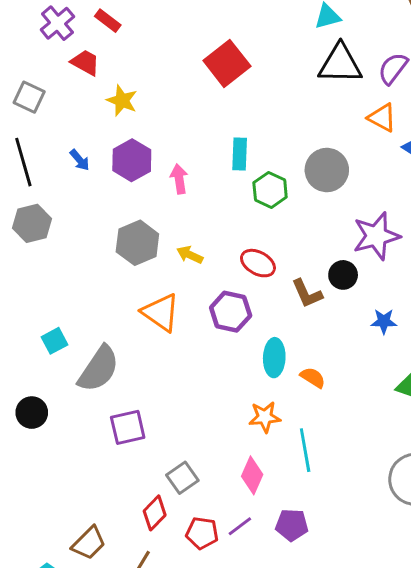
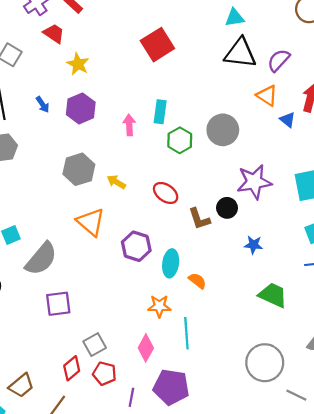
pink arrow: (179, 179) -> (129, 125), moved
purple hexagon: (231, 312) -> (136, 246), moved
purple pentagon: (292, 525) -> (171, 387), size x1.5
purple line: (240, 526) -> (131, 397), moved, turned -48
red pentagon: (202, 533) -> (104, 373), moved

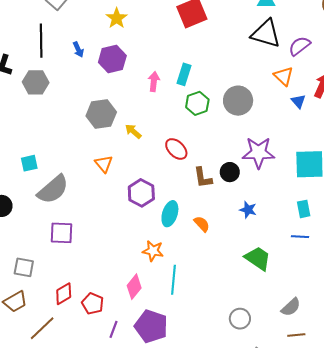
orange triangle: (91, 222) -> (104, 164), size x0.7
orange semicircle: (197, 281) -> (202, 224), moved
gray square: (95, 345) -> (24, 267), moved, turned 30
gray circle: (265, 363) -> (240, 319), size x0.6

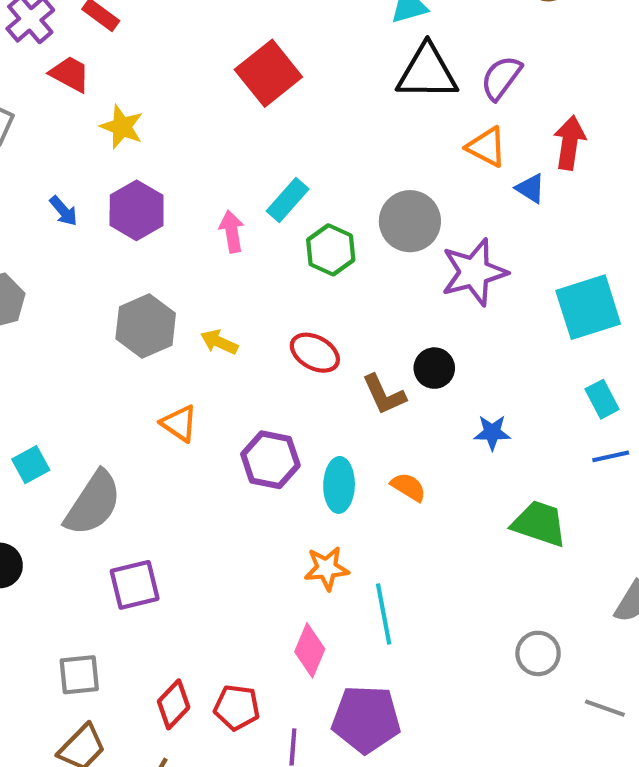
cyan rectangle: (184, 74) -> (288, 200), turned 40
purple star: (258, 153) -> (474, 272), moved

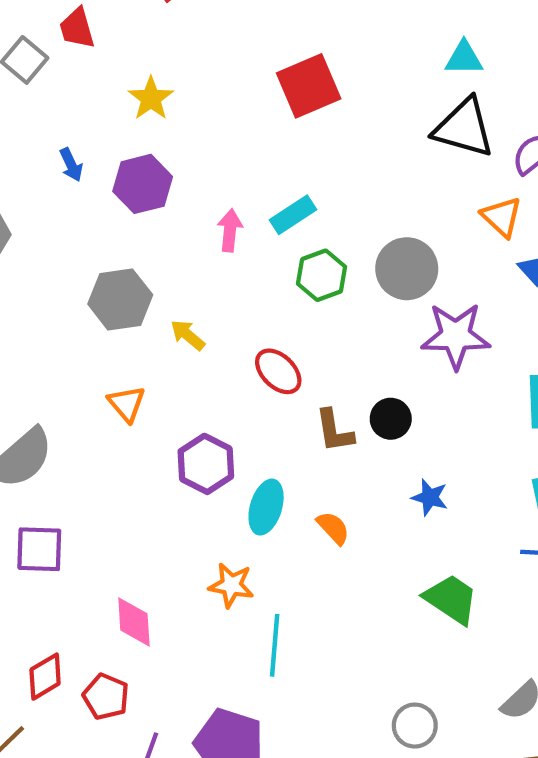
red trapezoid: (70, 74) -> (77, 28), moved, turned -150
pink diamond: (310, 650) -> (134, 622), moved, turned -42

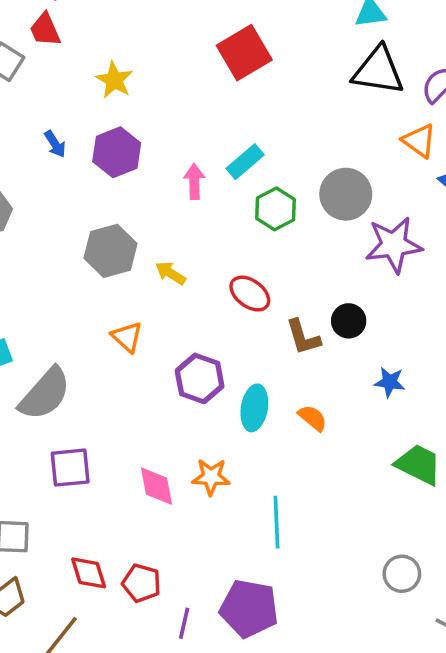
orange star: (231, 585) -> (211, 477), moved
pink diamond: (134, 622) -> (157, 486), moved
red diamond: (45, 677) -> (89, 573), turned -69

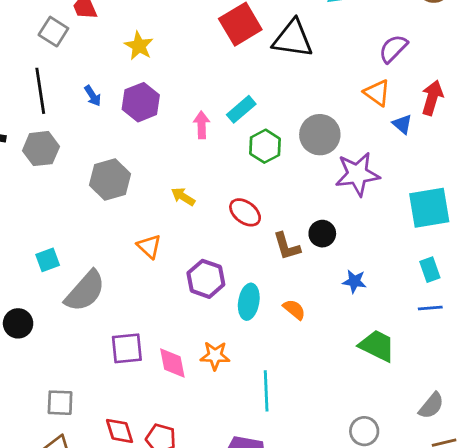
black triangle: (378, 71) -> (293, 39), moved
gray hexagon: (110, 251) -> (110, 179), moved
purple square: (70, 468) -> (127, 348), moved

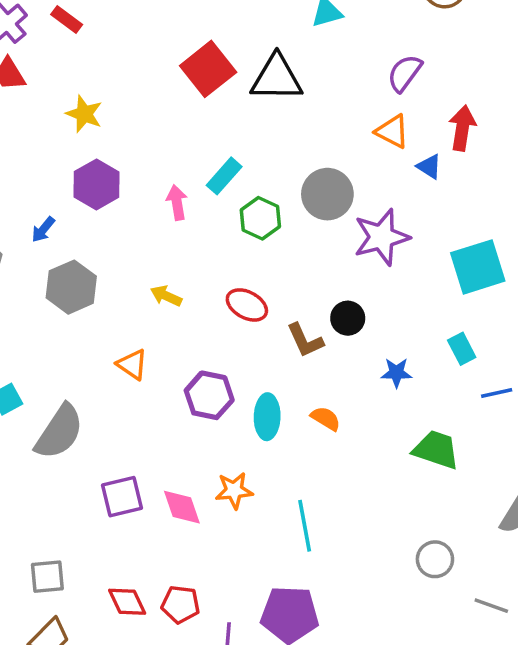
blue arrow: (93, 96) -> (43, 229), moved, turned 80
cyan rectangle: (430, 270) -> (462, 349), moved

